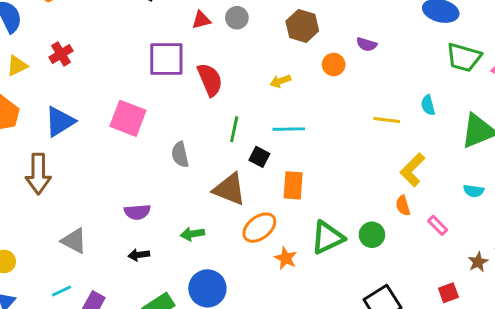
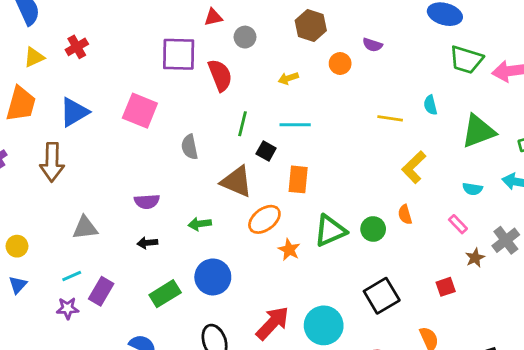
gray circle: (237, 18) -> (245, 37), moved
orange semicircle: (403, 206) -> (405, 215), moved
pink rectangle: (438, 225) -> (458, 224), moved
gray triangle: (74, 241) -> (85, 228), turned -36

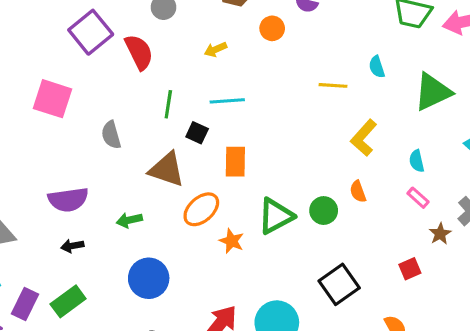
purple square: (179, 54) -> (91, 32), turned -36
cyan semicircle: (472, 189) -> (417, 161), moved, turned 72
purple semicircle: (147, 201) -> (68, 200), size x1.4
green rectangle: (165, 294) -> (68, 301), moved

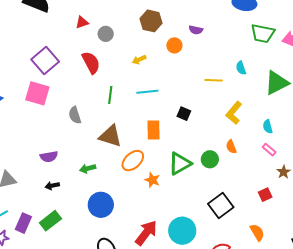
purple square: (91, 32) -> (45, 61), moved
black square: (197, 133) -> (184, 114), moved
purple semicircle: (68, 200) -> (49, 157), size x0.7

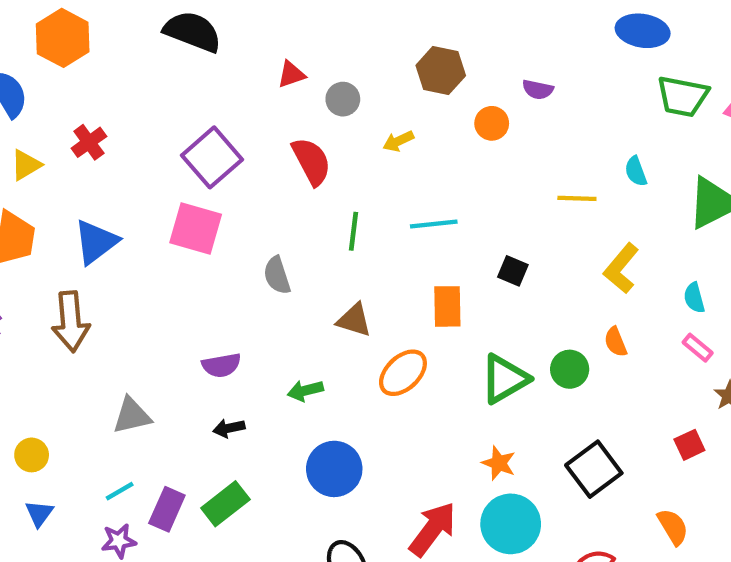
yellow arrow: (139, 60) -> (398, 141), moved
brown triangle: (110, 136) -> (354, 320), size x0.7
orange star: (152, 180) -> (499, 463), moved

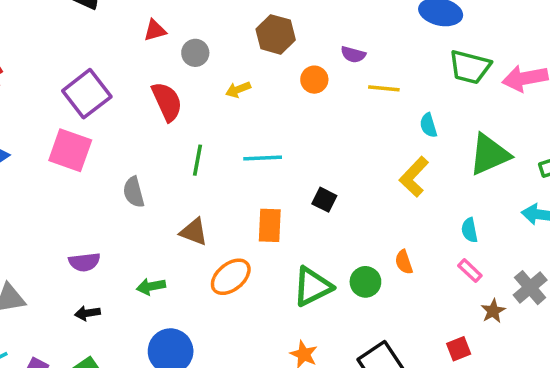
yellow line: (577, 198) -> (384, 88), moved
yellow L-shape: (621, 268) -> (414, 177), moved

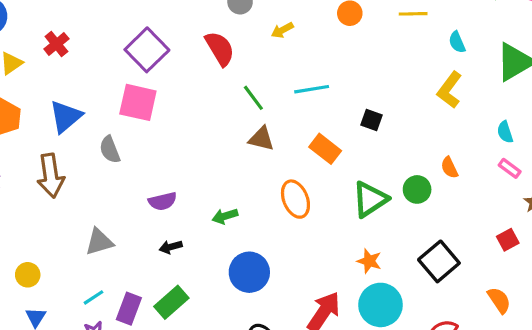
green line: (198, 160) -> (253, 98), turned -40
gray semicircle: (134, 192) -> (110, 150), moved
orange rectangle: (270, 225) -> (325, 149), turned -48
brown triangle: (194, 232) -> (261, 139), moved
orange ellipse: (231, 277) -> (295, 199), turned -66

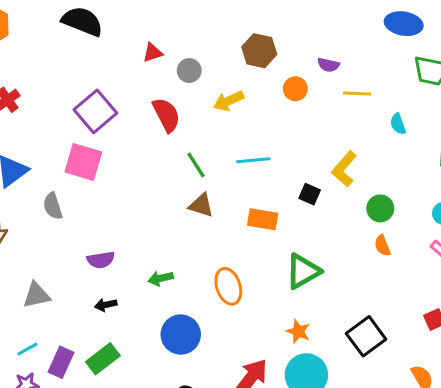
yellow arrow: (282, 30) -> (229, 101), size x1.4
yellow L-shape: (449, 90) -> (344, 169), moved
orange rectangle: (325, 149) -> (263, 219), turned -32
green circle: (417, 189) -> (380, 208), moved
orange ellipse: (295, 199) -> (228, 286), moved

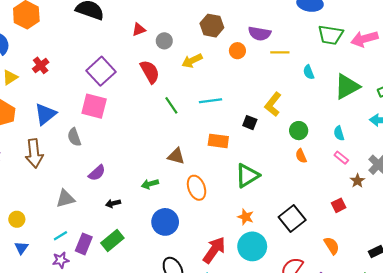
purple semicircle: (328, 65) -> (260, 34), size x1.5
brown triangle: (201, 205) -> (176, 156), moved
purple semicircle: (101, 260) -> (97, 173), moved, turned -30

